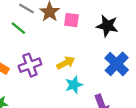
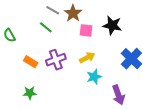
pink square: (72, 20) -> (86, 30), moved
black star: (107, 26) -> (112, 25), moved

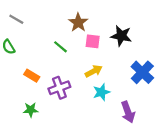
gray line: (53, 10) -> (16, 19), moved
green line: (46, 27) -> (61, 47), moved
purple cross: (56, 60) -> (59, 88), moved

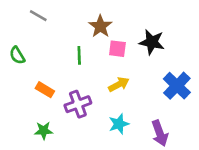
gray line: (16, 19) -> (38, 16), moved
green line: (61, 47) -> (79, 55), turned 48
cyan star: (101, 92) -> (119, 124), moved

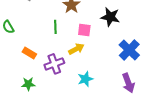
pink square: (117, 49) -> (84, 30), moved
yellow arrow: (119, 84) -> (76, 49), moved
purple arrow: (160, 133) -> (128, 83), moved

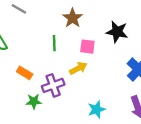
cyan star: (85, 79) -> (97, 109), moved
green star: (28, 84) -> (34, 101), moved

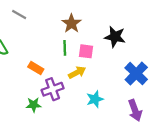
green line: (54, 43) -> (65, 48), moved
orange rectangle: (25, 73) -> (36, 68), moved
cyan star: (97, 109) -> (95, 99), moved

